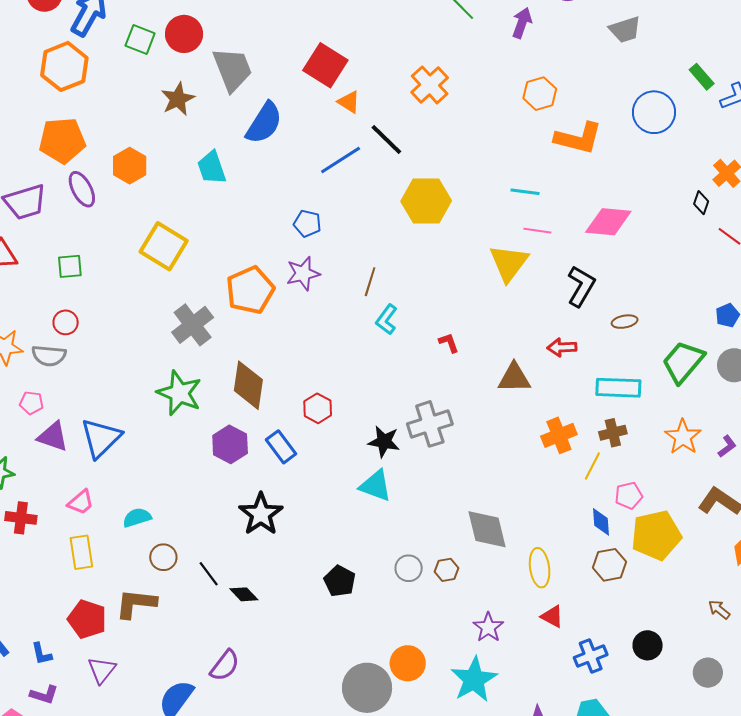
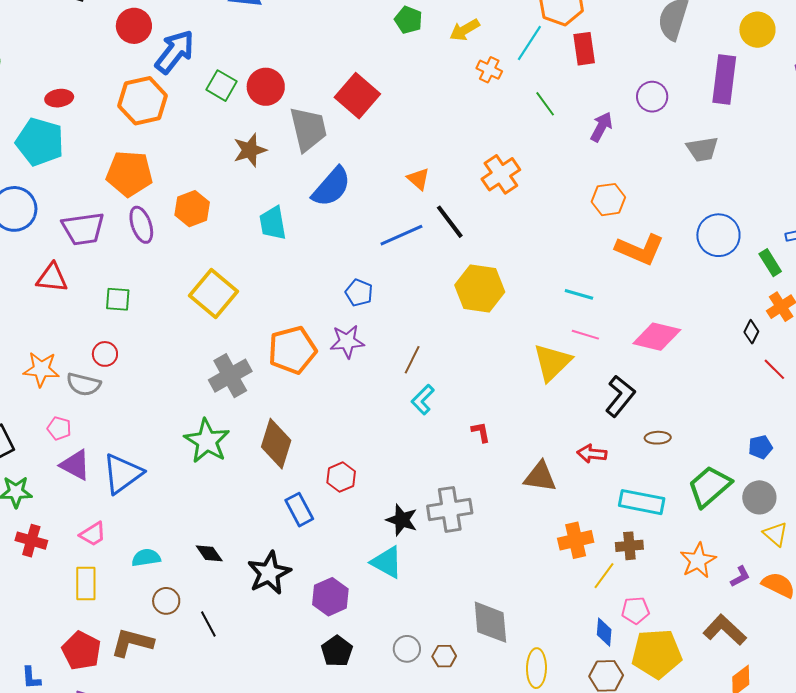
red square: (325, 65) -> (357, 96), moved
green rectangle: (702, 77) -> (770, 263), moved
purple hexagon: (230, 444) -> (330, 597), moved
black diamond: (244, 594) -> (209, 553), moved

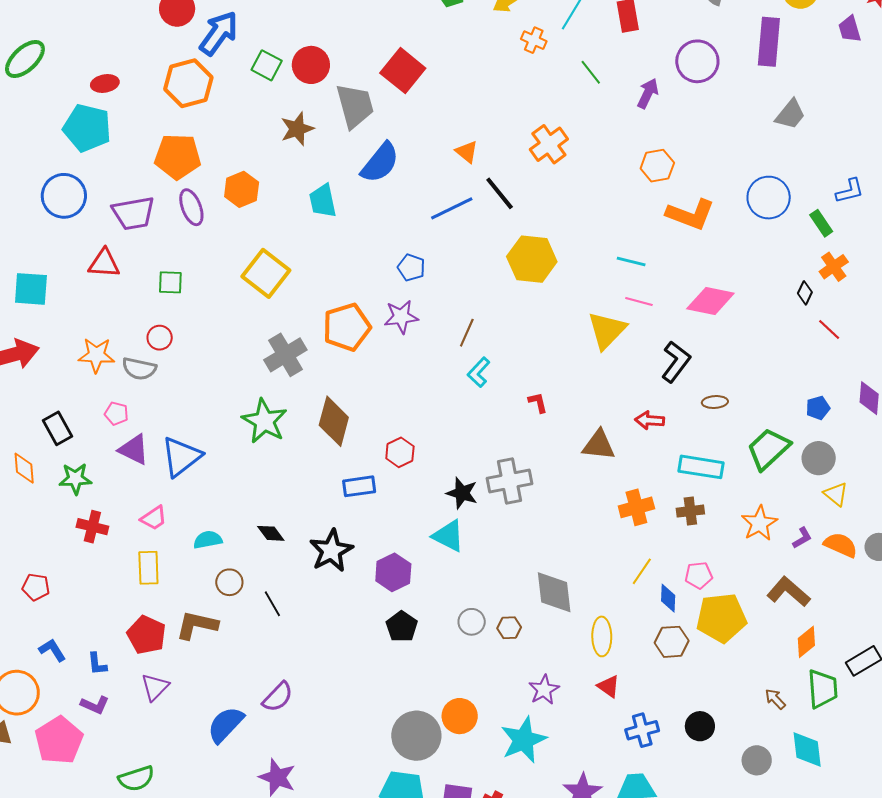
purple circle: (652, 97) -> (697, 61), size x1.4
gray trapezoid: (702, 149) -> (790, 114), moved, turned -40
blue rectangle: (299, 510) -> (359, 486), turned -68
yellow line: (604, 576) -> (642, 571), moved

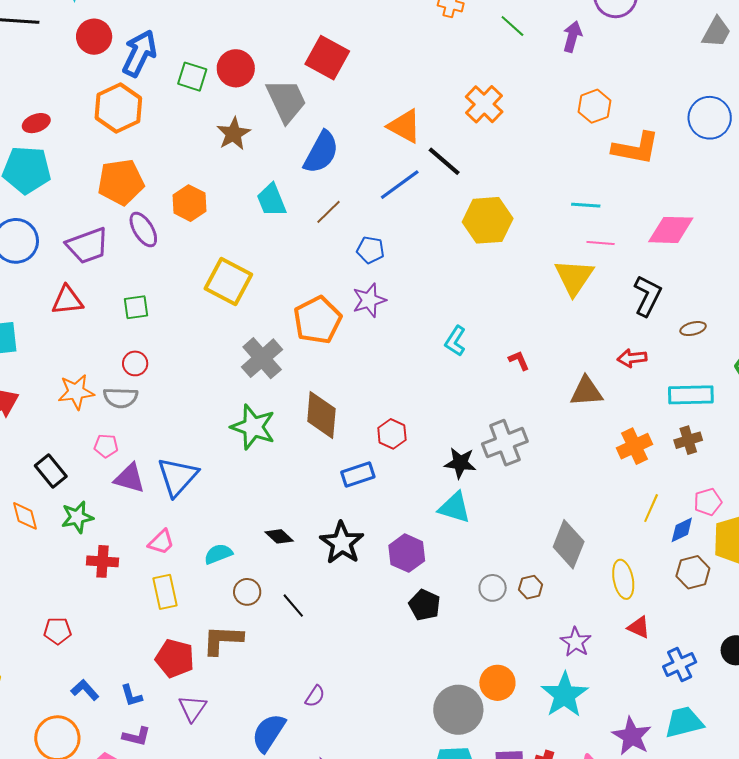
orange triangle: (467, 152) -> (404, 126), size x1.5
brown line: (467, 333) -> (329, 212), moved, turned 32
gray diamond: (554, 592) -> (569, 544), turned 39
blue diamond: (668, 598) -> (682, 530), turned 72
purple semicircle: (278, 697) -> (315, 696), size x0.7

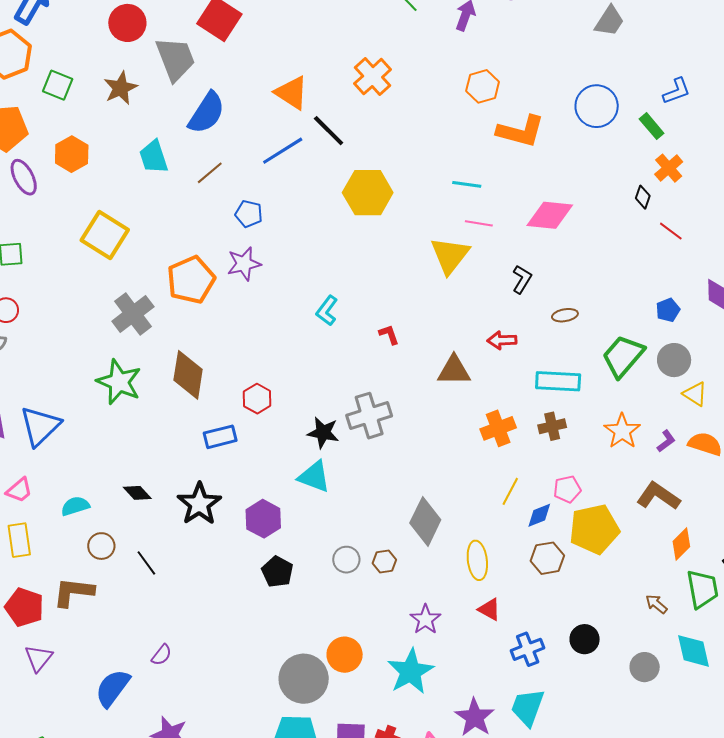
green square: (192, 77) -> (58, 85), moved
black L-shape: (648, 296) -> (522, 279), size x0.7
cyan trapezoid: (684, 722) -> (528, 707), turned -60

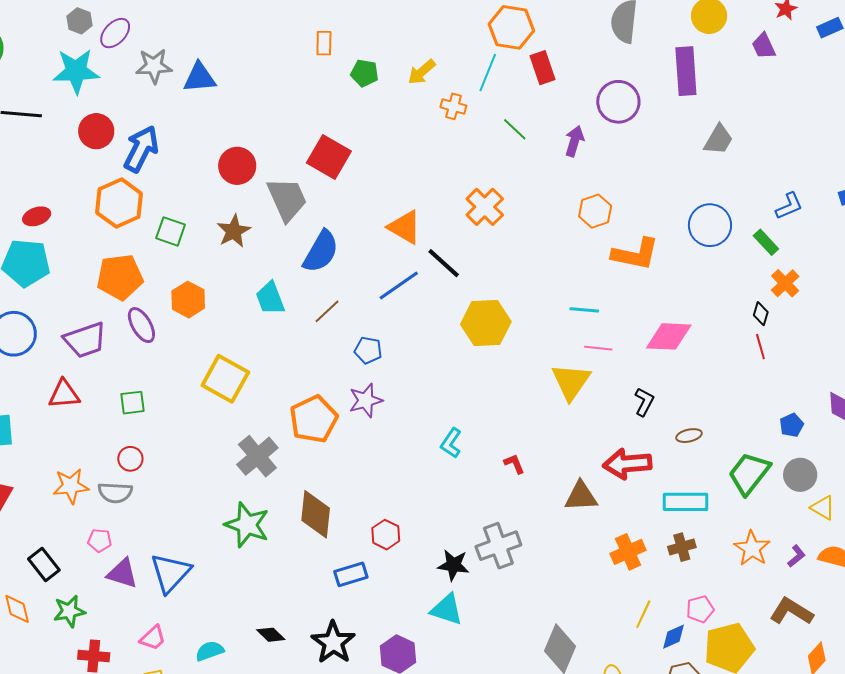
red line: (671, 231) -> (760, 347), moved, turned 40
red arrow: (502, 340) -> (627, 464), size x1.6

